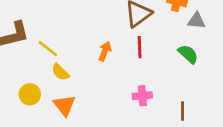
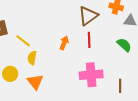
yellow semicircle: (60, 72) -> (32, 58), turned 56
pink cross: (142, 96) -> (91, 75), size x1.6

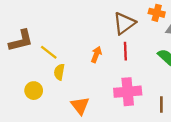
orange triangle: (35, 82) -> (80, 106), moved

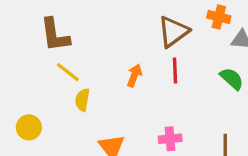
brown L-shape: (21, 41) -> (55, 35), moved, turned 96
yellow circle: (34, 91) -> (29, 127), moved
pink cross: (128, 92) -> (170, 139), moved, size x0.6

